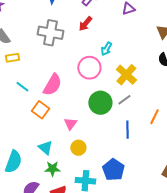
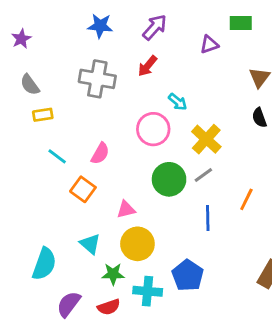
cyan arrow: (106, 49) -> (178, 102), turned -80
pink semicircle: (52, 85) -> (100, 153), size x0.7
pink triangle: (70, 124) -> (126, 209), turned 40
yellow circle: (78, 148) -> (137, 244), size x1.5
green star: (52, 169) -> (113, 274), moved

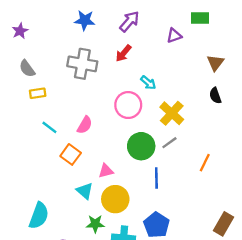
blue line: (208, 218) -> (156, 178), moved
cyan triangle: (90, 244) -> (85, 191), moved

